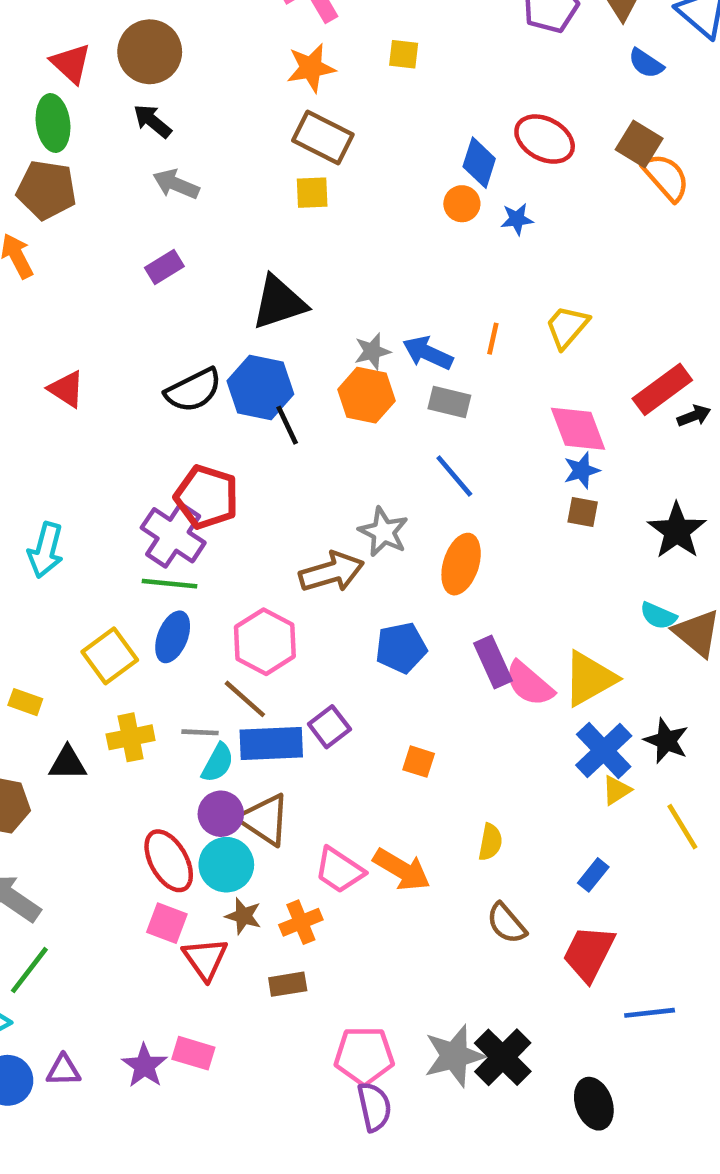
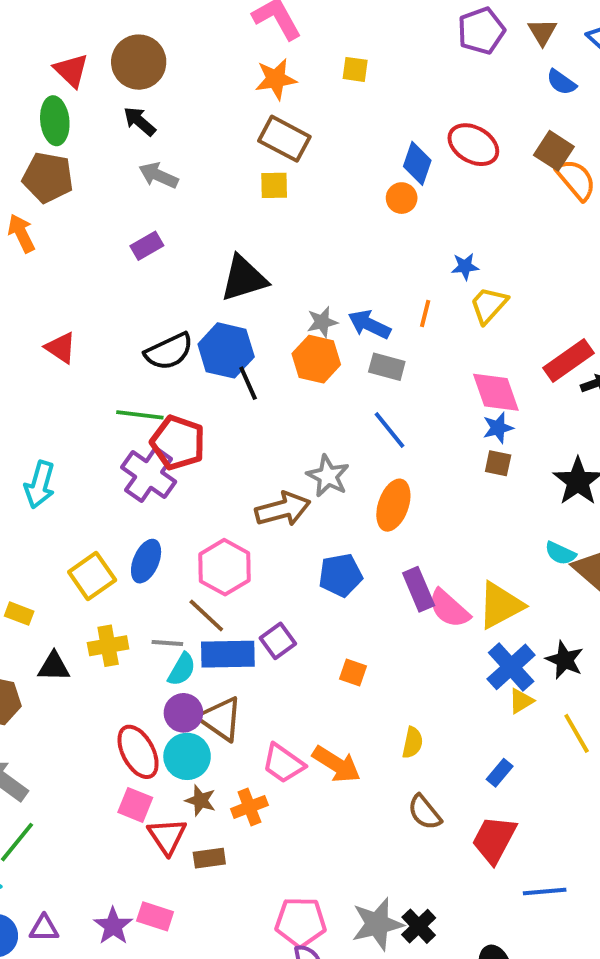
blue star: (517, 219) -> (465, 266), moved
green line: (169, 584) -> (140, 415), moved
brown rectangle: (288, 984) -> (209, 858), moved
black cross: (503, 1057) -> (419, 926), size x0.7

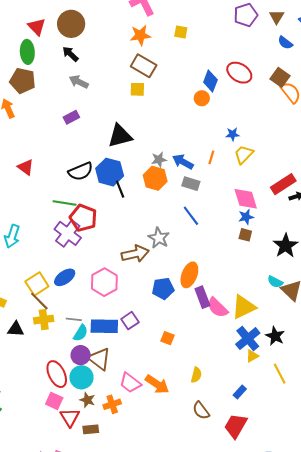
orange ellipse: (393, 505) -> (189, 275), moved
blue ellipse: (146, 561) -> (65, 277), turned 30
brown line: (206, 615) -> (39, 301), moved

